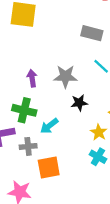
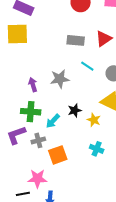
black star: (79, 103) -> (75, 110), moved
cyan cross: (98, 157) -> (97, 149), moved

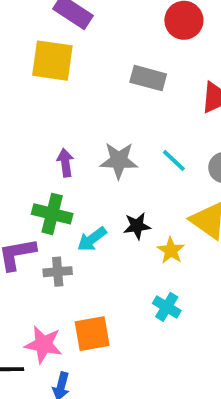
gray rectangle: (76, 40) -> (148, 78), moved
cyan line: (87, 66) -> (174, 160), moved
orange square: (58, 155) -> (92, 334), moved

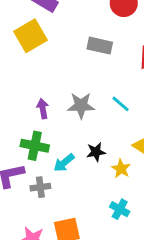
yellow square: (52, 61) -> (30, 36), turned -36

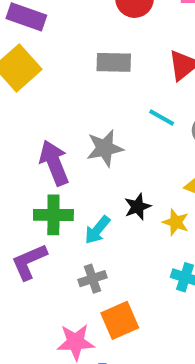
cyan line: (121, 104) -> (162, 118), moved
purple arrow: (43, 109) -> (54, 163), size x1.6
gray cross: (40, 187) -> (93, 279), moved

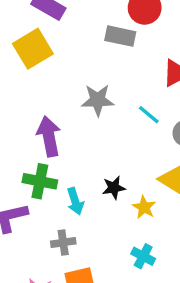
gray rectangle: (114, 62) -> (120, 36), moved
gray star: (105, 148) -> (98, 100), moved
cyan arrow: (97, 230) -> (75, 201), turned -68

